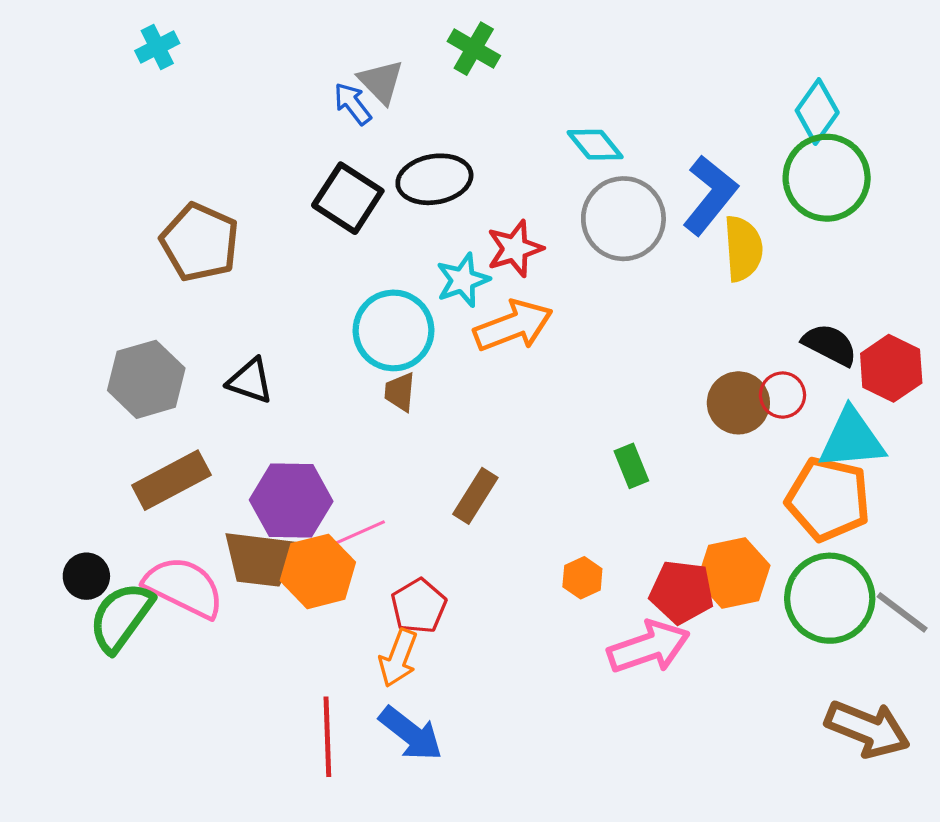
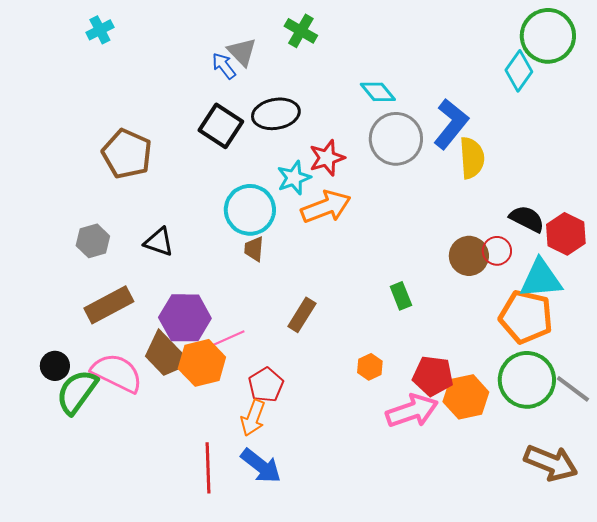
green circle: (827, 178) -> (548, 36), moved
gray hexagon: (146, 379) -> (93, 241), size x0.7
brown trapezoid: (261, 559) -> (166, 355), turned 39
orange hexagon: (734, 573) -> (466, 397), moved

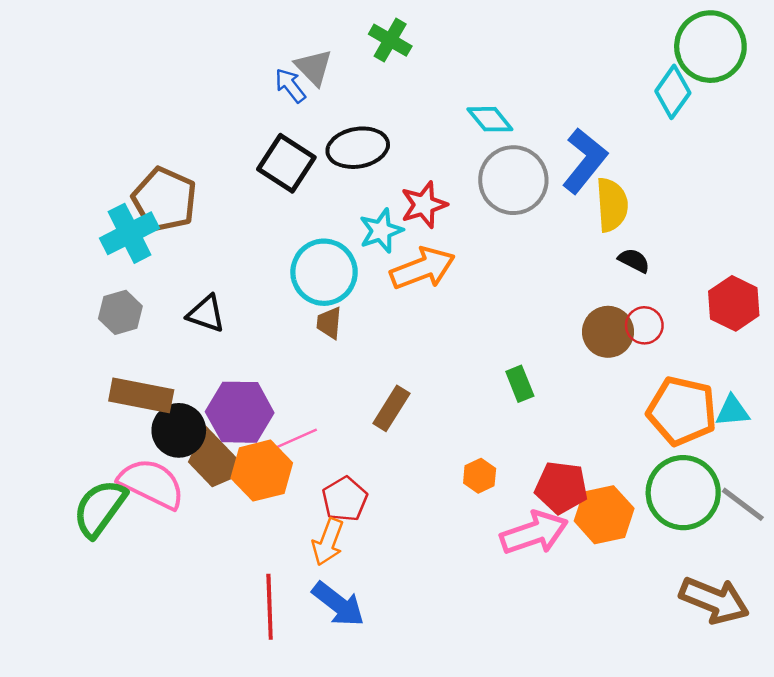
cyan cross: (100, 30) -> (130, 233), moved, size x1.6
black semicircle: (527, 219) -> (634, 261), moved, size x0.7
cyan triangle: (541, 279) -> (732, 411), moved, size x0.6
brown rectangle: (109, 305) -> (141, 395), turned 39
black circle: (55, 366) -> (179, 430), moved, size x1.4

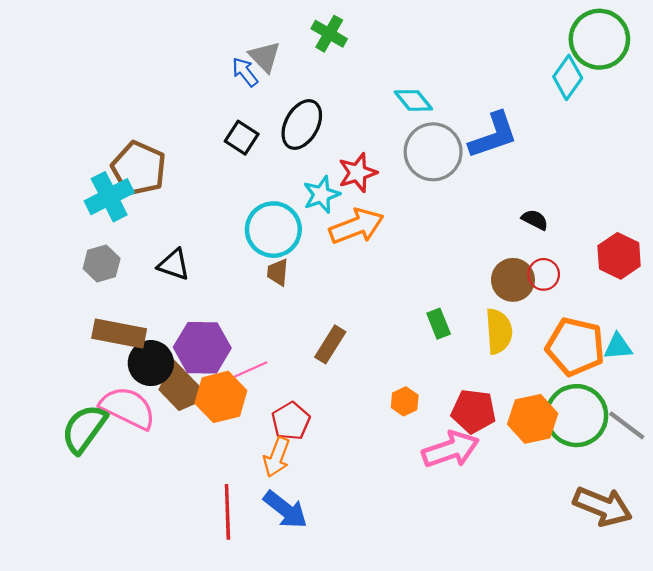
black ellipse: (358, 148) -> (302, 125), turned -51
blue L-shape: (585, 161) -> (493, 135), turned 32
black square: (286, 163) -> (242, 138), size x0.7
yellow semicircle: (612, 205) -> (499, 331), moved
orange hexagon: (604, 515) -> (533, 419), moved

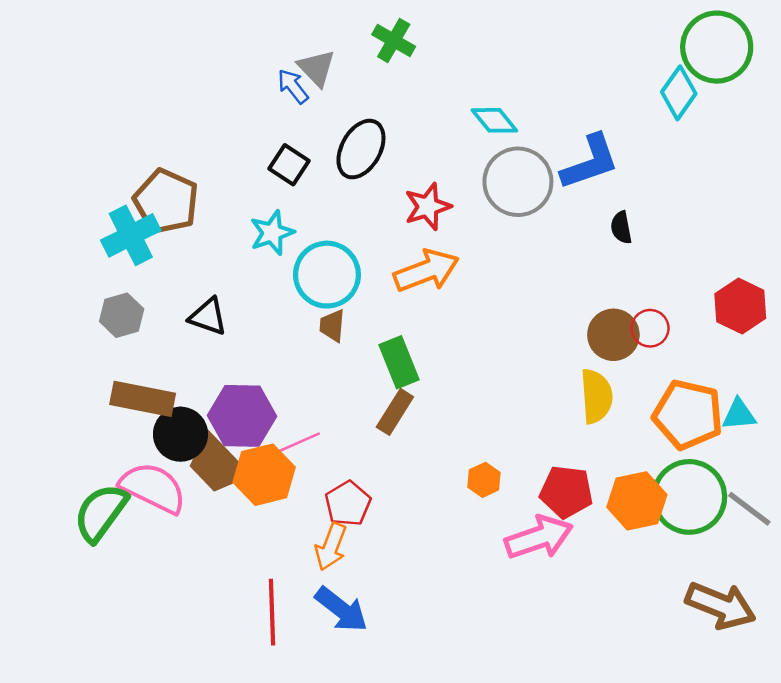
cyan star: (321, 195) -> (272, 233), moved
black semicircle: (535, 220) -> (621, 228), moved, turned -128
green rectangle: (439, 324) -> (399, 362), moved, size x1.4

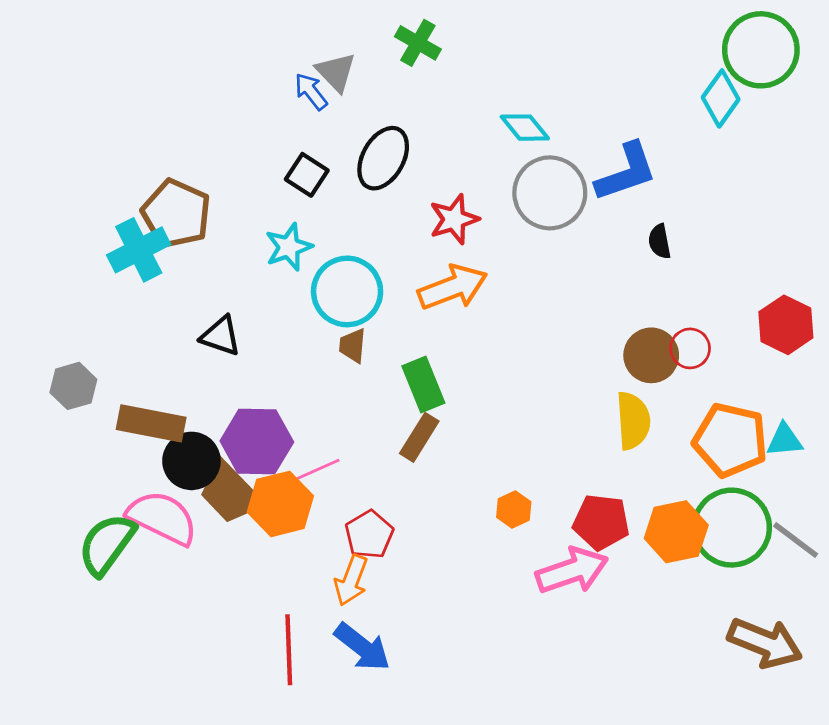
gray hexagon: (122, 315) -> (73, 386), moved

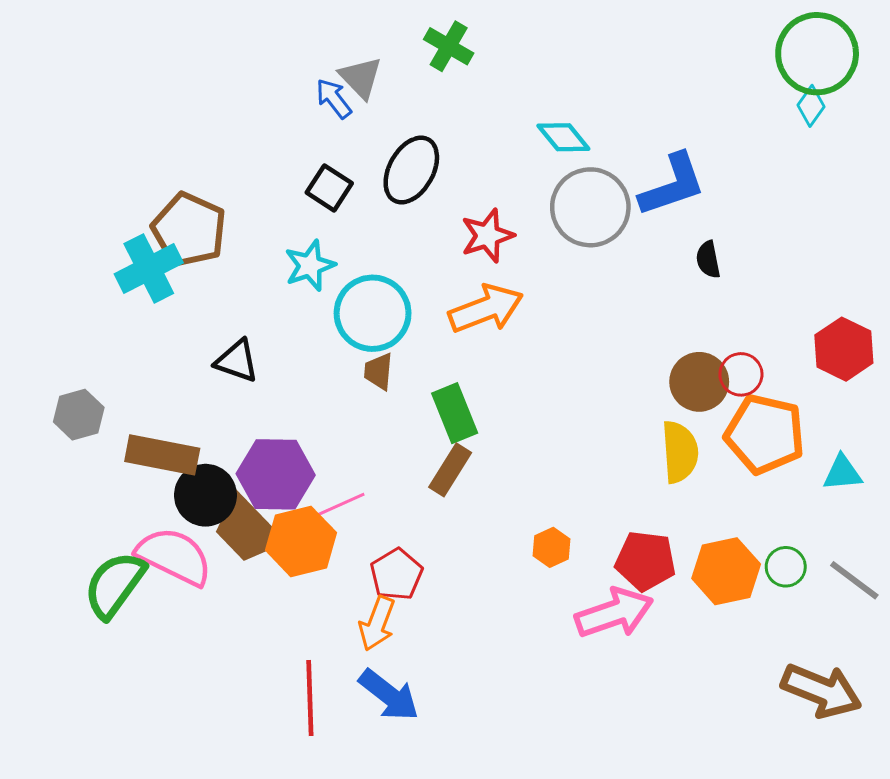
cyan diamond: (721, 98) -> (811, 106), moved, size x0.7
orange pentagon: (730, 440) -> (765, 434), moved
green circle: (732, 528) -> (786, 567), size x0.5

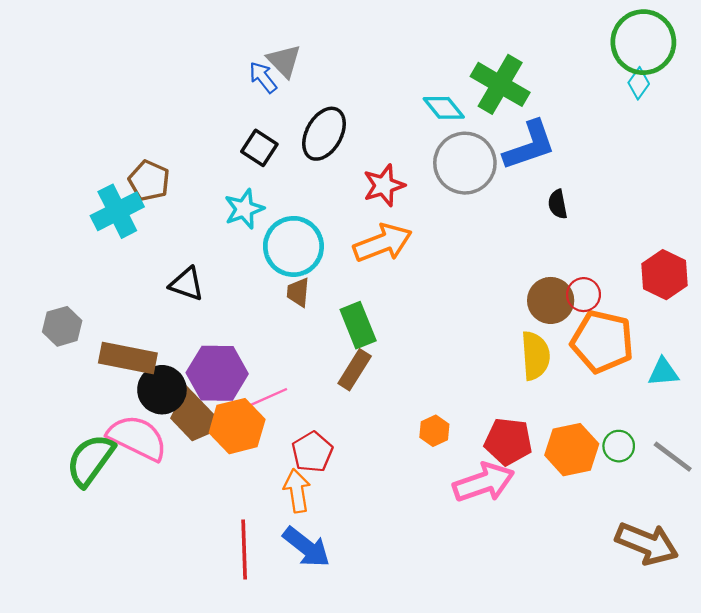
green cross: (449, 46) -> (500, 84), moved, size x1.5
brown pentagon: (189, 230) -> (149, 181), size x0.7
orange arrow: (377, 623) -> (297, 491), turned 150

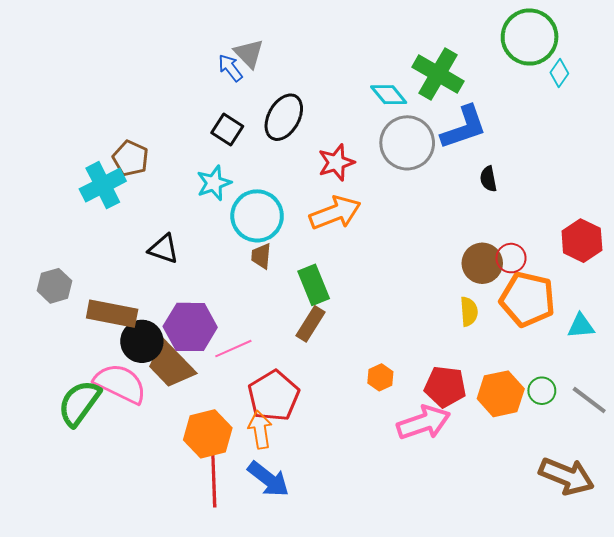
green circle: (643, 42) -> (530, 37), moved
yellow semicircle: (535, 356) -> (469, 312), size x0.7
orange hexagon: (237, 426) -> (208, 434), moved
red pentagon: (312, 452) -> (274, 396), size x1.4

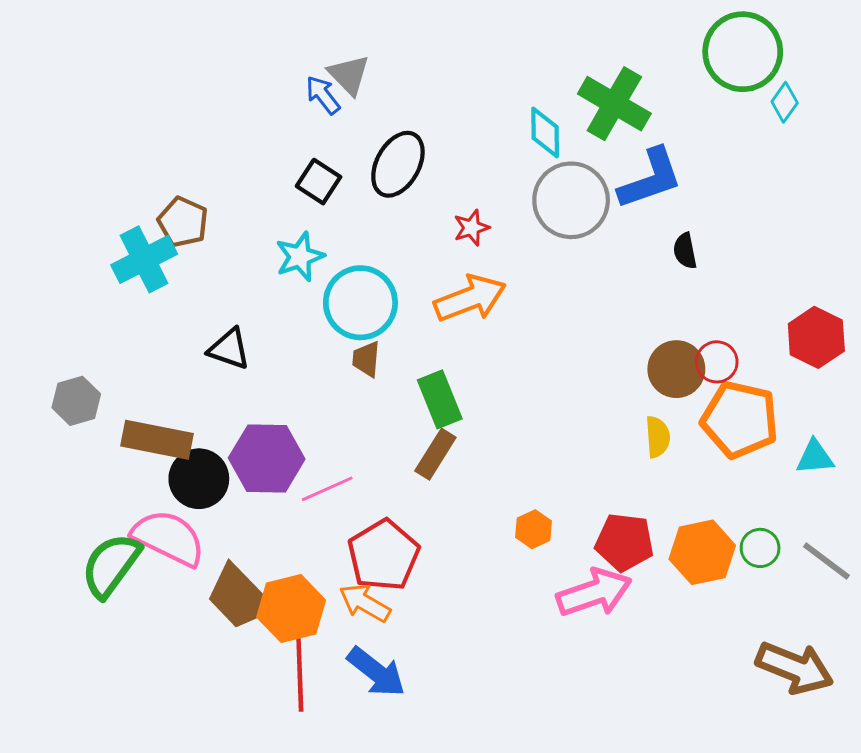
cyan diamond: (389, 95) -> (545, 132), turned 39
red star: (336, 162) -> (471, 228), size x0.7
brown trapezoid: (171, 365) -> (239, 597), moved
orange arrow: (260, 430) -> (365, 603), turned -51

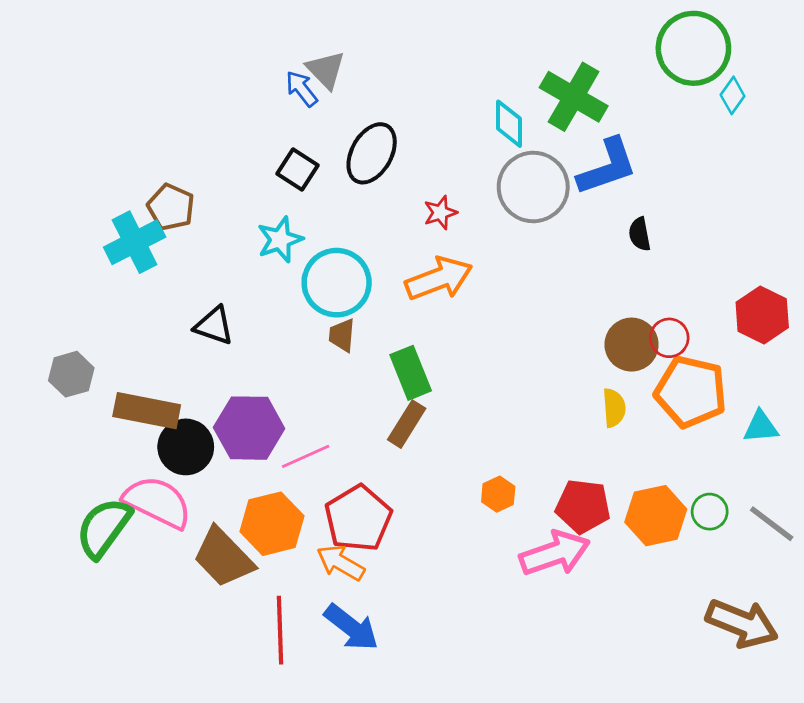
orange hexagon: (291, 609) -> (272, 524), moved

